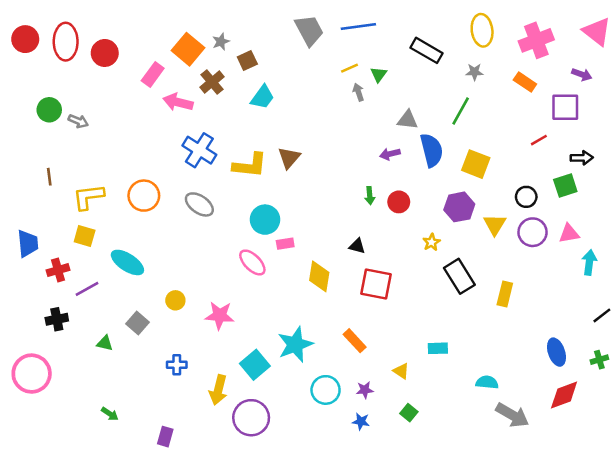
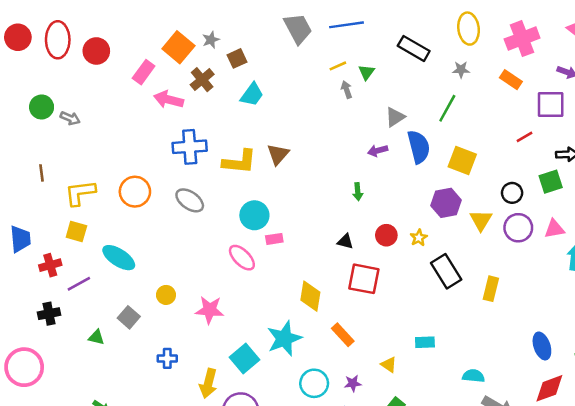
gray triangle: (408, 120) -> (395, 117), turned -40
blue cross: (199, 150) -> (190, 147), turned -36
red circle: (399, 202) -> (386, 235), moved
yellow diamond: (319, 276) -> (310, 296), moved

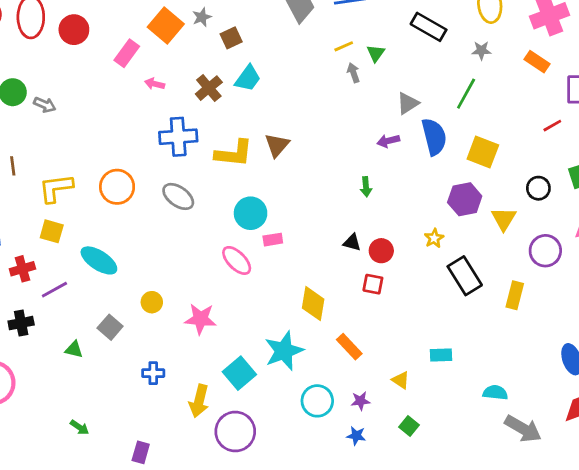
brown cross: (202, 80) -> (209, 88), moved
pink arrow: (169, 100) -> (155, 84), size x0.6
purple circle: (518, 228) -> (545, 251), moved
red circle: (386, 235) -> (381, 251), moved
red square: (364, 279) -> (373, 284), size x0.6

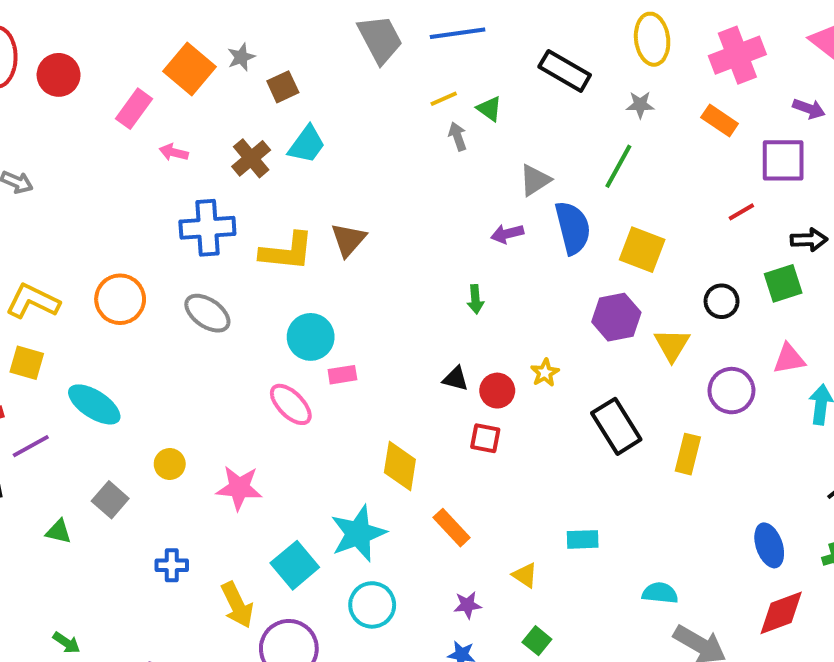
green triangle: (376, 53) -> (489, 109), turned -30
yellow L-shape: (56, 188) -> (33, 301), turned 33
yellow star: (434, 238) -> (545, 373), moved
yellow arrow: (199, 401) -> (237, 605), turned -40
cyan circle: (317, 401) -> (372, 605), moved

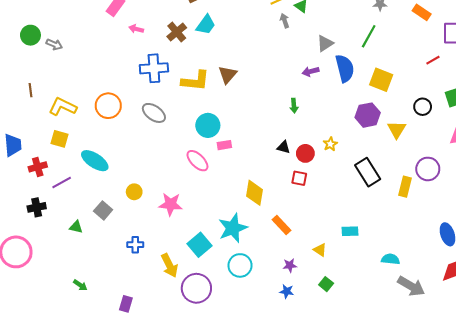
purple circle: (731, 391) -> (428, 169), moved

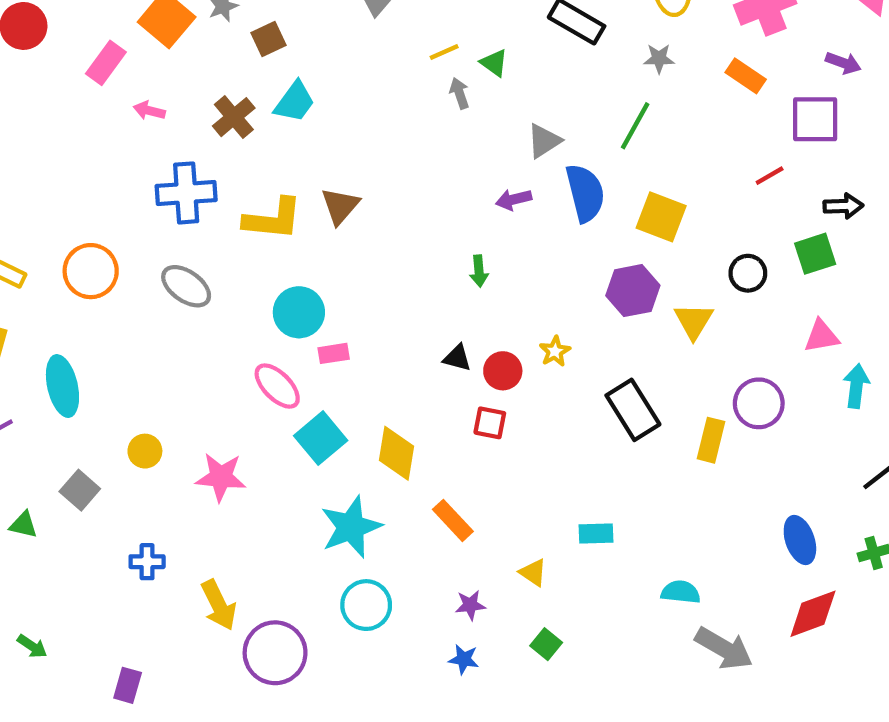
cyan ellipse: (95, 161) -> (62, 386), turned 44
cyan square: (200, 245) -> (321, 438), moved

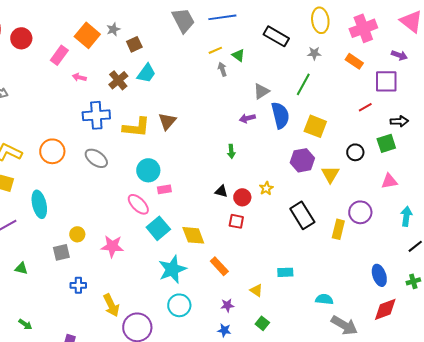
cyan arrow: (856, 386) -> (406, 216), moved
yellow diamond: (397, 453) -> (193, 235), turned -30
gray square: (80, 490) -> (61, 252), moved, turned 36

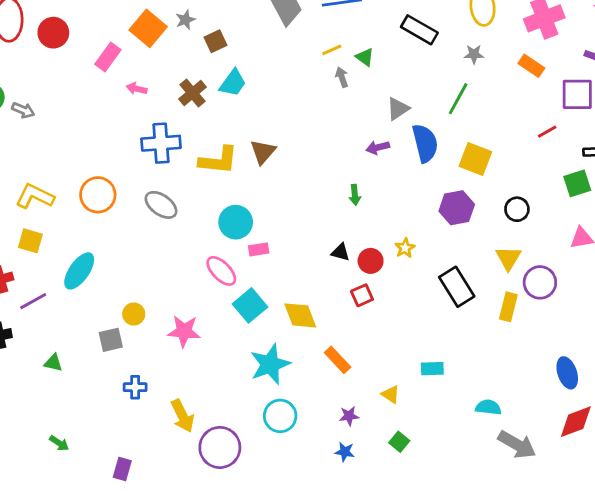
black circle: (355, 152) -> (517, 209), moved
yellow triangle: (330, 174) -> (508, 258), moved
cyan ellipse: (39, 204) -> (79, 271), turned 48
red square: (236, 221) -> (362, 295), turned -35

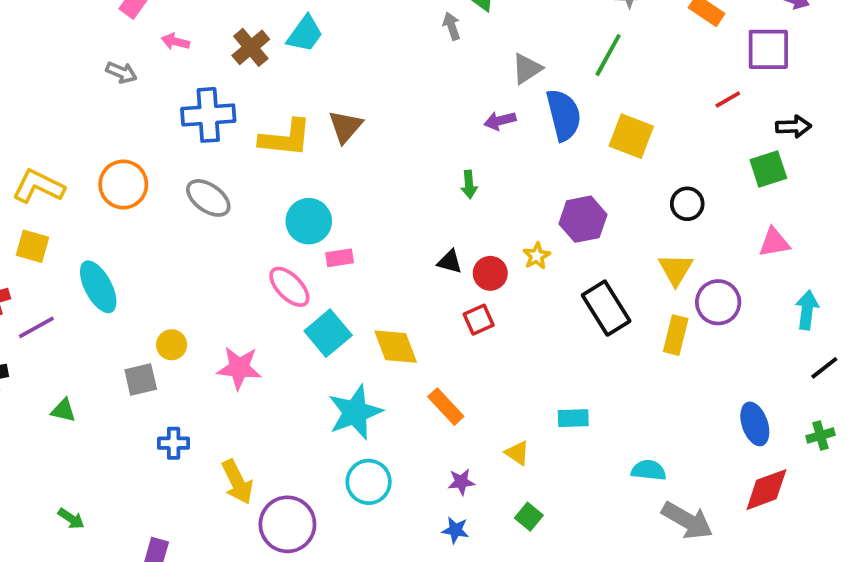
gray arrow: (23, 110) -> (121, 72), moved
purple hexagon: (457, 208) -> (583, 219), moved
cyan ellipse: (79, 271) -> (98, 287), turned -63

